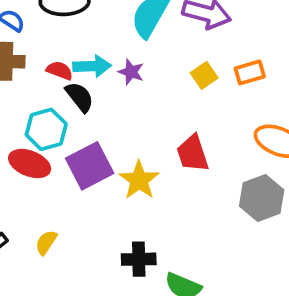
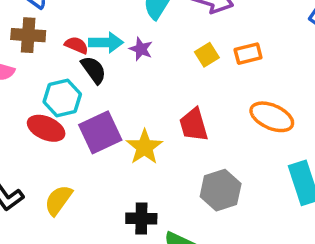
gray hexagon: (262, 198) -> (221, 190), moved
yellow semicircle: (46, 242) -> (58, 200), size x1.4

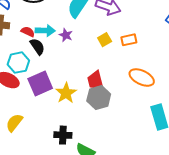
gray hexagon: (221, 190) -> (99, 98), moved

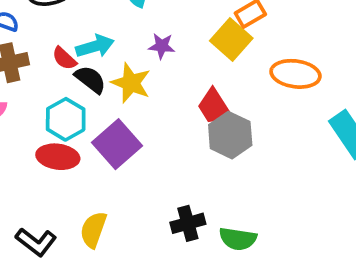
red semicircle: (28, 32) -> (64, 58), turned -144
purple star: (66, 35) -> (162, 46), moved
yellow square: (105, 40) -> (231, 40), moved, size x1.5
yellow star: (66, 93) -> (131, 83), moved

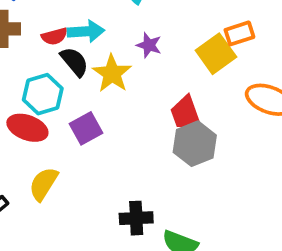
red semicircle: (64, 58) -> (54, 36), turned -70
purple square: (117, 144) -> (86, 128), size x0.7
yellow semicircle: (93, 230) -> (44, 184), moved

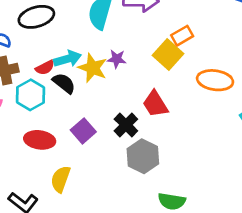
yellow star: (112, 74) -> (93, 68), moved
cyan hexagon: (43, 94) -> (30, 95), moved
gray hexagon: (195, 144) -> (143, 156), moved
black cross: (136, 218) -> (126, 125), moved, turned -30

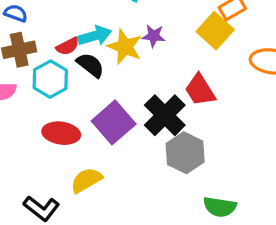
black cross: (126, 125) -> (165, 115), size x1.4
purple square: (83, 131) -> (114, 122), size x1.4
yellow semicircle: (61, 179) -> (86, 180), turned 40

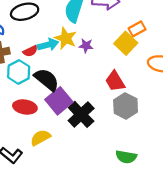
yellow star: (125, 47) -> (66, 38), moved
black semicircle: (90, 65) -> (47, 80), moved, size x1.4
black cross: (165, 115) -> (81, 114), moved
gray hexagon: (185, 153) -> (126, 106), moved

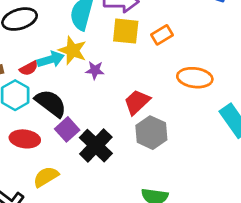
yellow square: (126, 43) -> (126, 31), moved, turned -35
purple star: (86, 46) -> (95, 70), moved
red trapezoid: (115, 81) -> (137, 102), turned 80
purple square: (59, 101) -> (67, 129), size x0.7

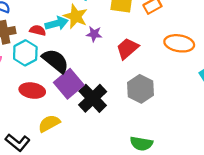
red semicircle: (29, 68) -> (38, 30), turned -140
red trapezoid: (137, 102) -> (127, 49), moved
purple square: (67, 129) -> (69, 84), size x1.4

